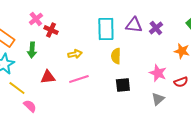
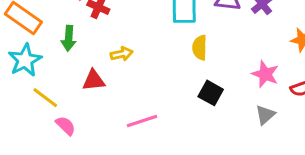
yellow arrow: (75, 54) -> (122, 54), moved
pink line: (79, 79) -> (142, 121), moved
black square: (123, 85) -> (211, 93), turned 35

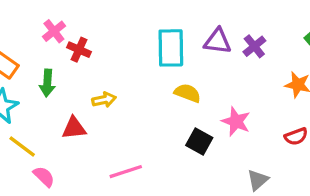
yellow semicircle: (200, 48) -> (188, 93), turned 110
pink star: (265, 74) -> (236, 121), moved
gray triangle: (265, 115) -> (258, 180), moved

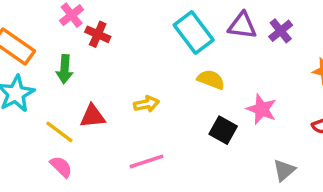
cyan rectangle: (171, 48) -> (194, 33), turned -36
yellow arrow: (104, 100) -> (146, 104), moved
yellow line: (22, 146) -> (59, 132), moved

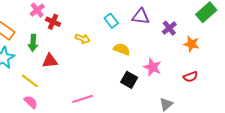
purple cross: (281, 31) -> (169, 28), moved
cyan rectangle: (194, 33) -> (111, 21), size x0.6
yellow arrow: (146, 104) -> (83, 39), moved, turned 32
red triangle: (92, 116) -> (50, 61), moved

